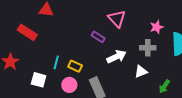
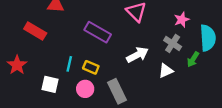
purple rectangle: (98, 37) -> (98, 32), moved, size x1.6
gray cross: (148, 48) -> (173, 43), turned 35
green arrow: (164, 86) -> (193, 59), moved

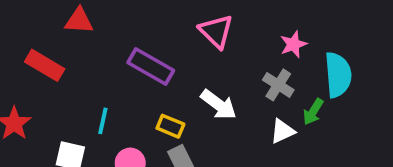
white arrow: (137, 55) -> (219, 105), turned 65
yellow rectangle: (91, 67) -> (170, 126), moved
white triangle: (166, 71) -> (282, 131), moved

